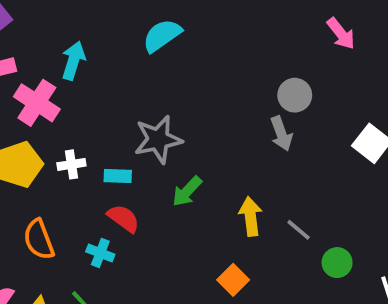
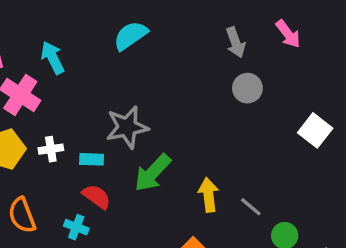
cyan arrow: (73, 61) -> (53, 58), turned -44
gray arrow: (281, 134) -> (236, 42), moved
green arrow: (187, 191) -> (153, 173), size x1.4

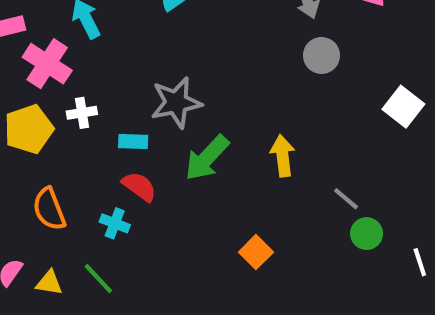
white cross: (51, 149) -> (82, 113), moved
yellow arrow: (208, 195) -> (283, 156), moved
gray line: (251, 207) -> (346, 199), moved

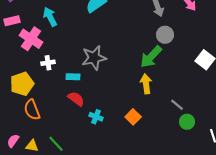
yellow pentagon: (29, 129) -> (22, 84), moved
green arrow: (207, 158) -> (151, 57), moved
cyan cross: (115, 223) -> (96, 117), moved
orange square: (256, 252) -> (133, 117), moved

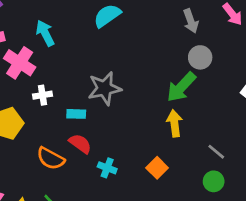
orange semicircle: (32, 110) -> (51, 158), moved, turned -40
green circle: (187, 122) -> (214, 181), moved

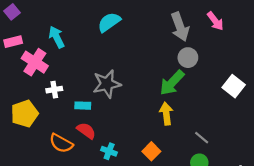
gray arrow: (191, 21) -> (180, 27), size x1.4

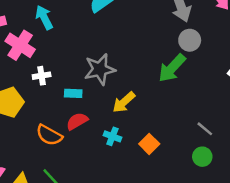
yellow arrow: (166, 114) -> (124, 102), moved, turned -125
red semicircle: (86, 131) -> (77, 121), turned -66
cyan cross: (109, 151) -> (112, 136), moved

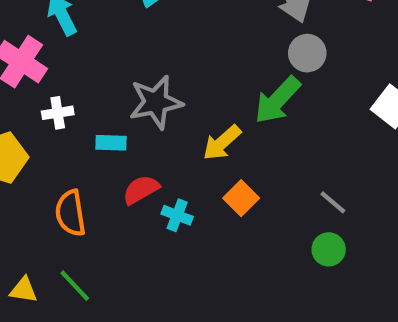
yellow arrow: (124, 102) -> (222, 143), moved
red semicircle: (77, 121) -> (141, 190), moved
orange semicircle: (49, 135) -> (70, 213), turned 52
orange square: (149, 144) -> (241, 198), moved

